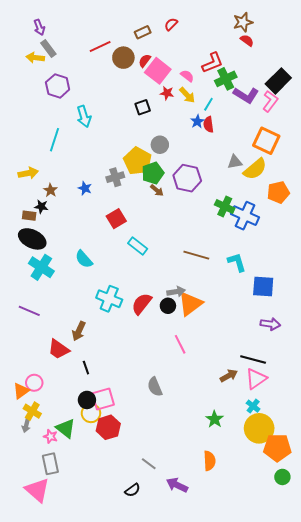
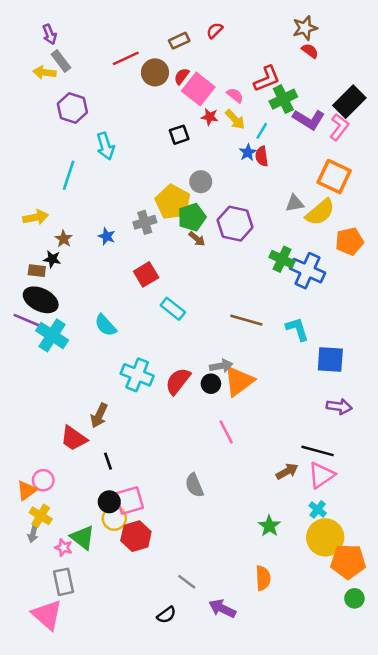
purple line: (29, 311) -> (27, 320), moved

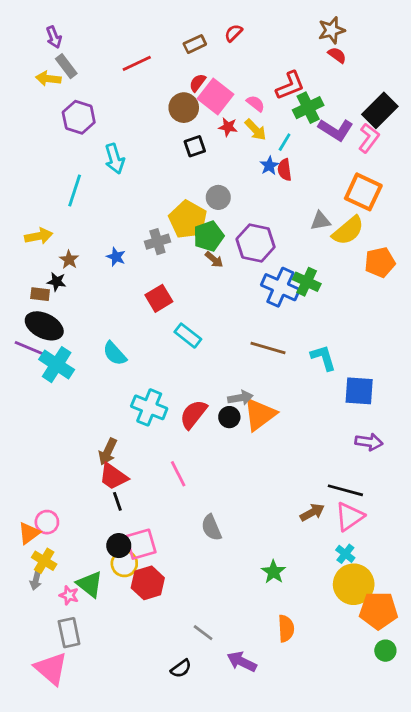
brown circle: (155, 72) -> (184, 108), moved
blue cross: (307, 271) -> (280, 287), moved
pink line: (226, 432) -> (178, 474), moved
red trapezoid: (74, 438) -> (113, 476), moved
green star: (269, 526) -> (274, 572), moved

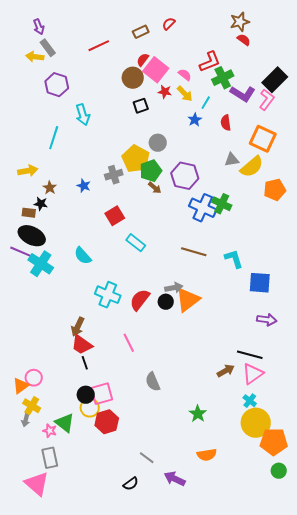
red semicircle: (285, 170) -> (226, 123), moved
orange semicircle: (286, 628) -> (207, 455), turned 84

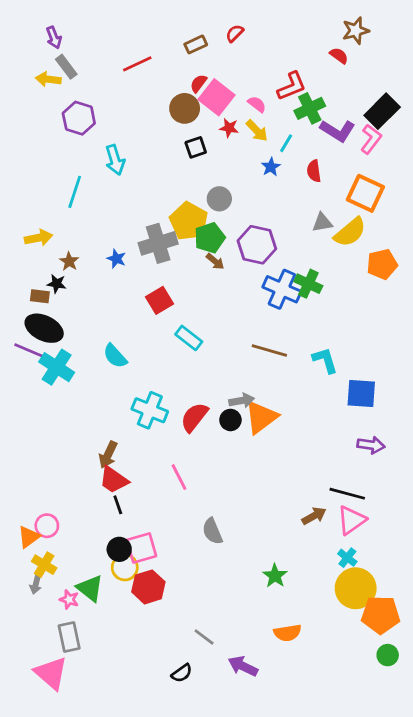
brown star: (240, 22) -> (356, 31), moved
gray cross: (114, 175) -> (158, 243), size x1.5

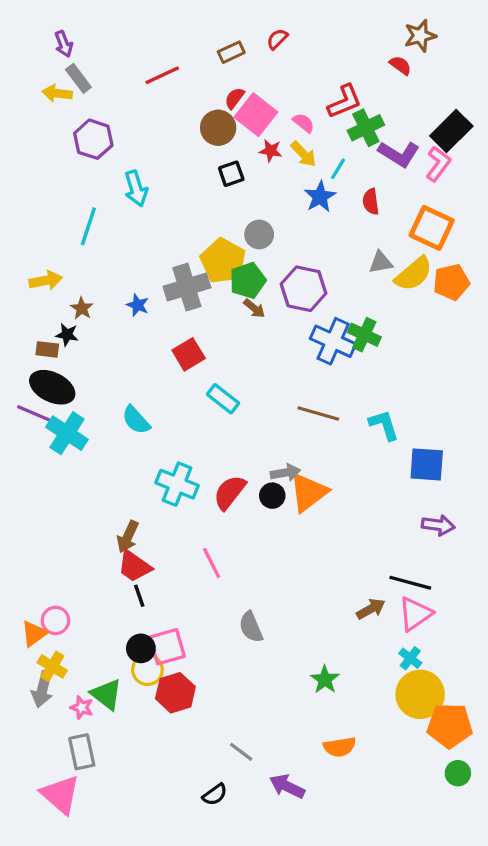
blue star: (271, 167) -> (320, 197), size x1.4
orange pentagon: (382, 264) -> (451, 282), moved
gray arrow: (36, 584) -> (42, 689), size x1.5

